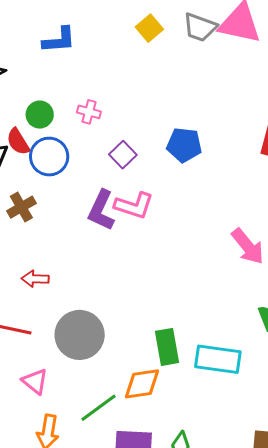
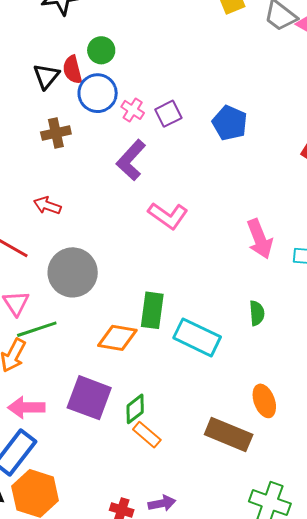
pink cross: (89, 112) -> (133, 110), moved
pink L-shape: (134, 206) -> (168, 216), moved
green line: (98, 408) -> (37, 329), moved

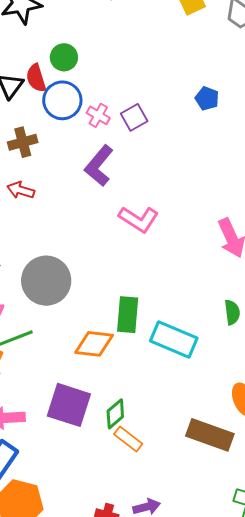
blue pentagon: (230, 123) -> (207, 98), moved, size x0.7
red arrow: (47, 205) -> (21, 190), moved

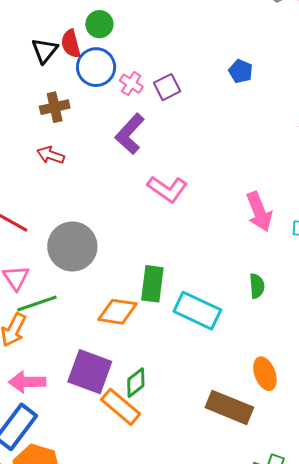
orange rectangle: (128, 439) -> (121, 407), moved, size x1.4

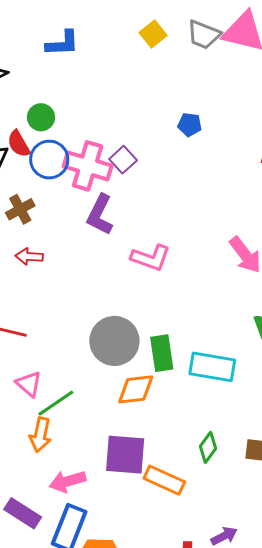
pink cross: (131, 84) -> (88, 166), size x2.0
gray circle: (72, 247) -> (114, 341), moved
green diamond: (136, 383) -> (208, 447), moved

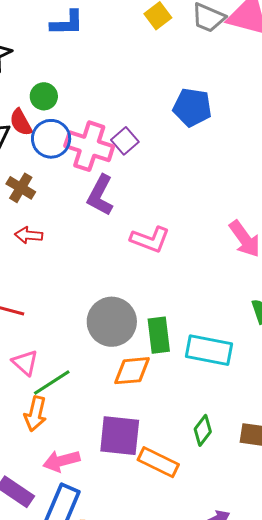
blue pentagon: (190, 125) -> (192, 107), size x1.6
brown cross: (20, 209) -> (21, 188), turned -32

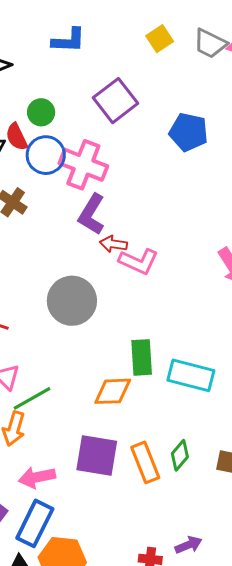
purple square: (125, 141) -> (115, 101), moved, size x1.6
red arrow: (29, 235) -> (113, 244), moved
gray circle: (112, 322) -> (72, 301), moved
orange rectangle: (158, 462) -> (145, 462), moved, turned 39

